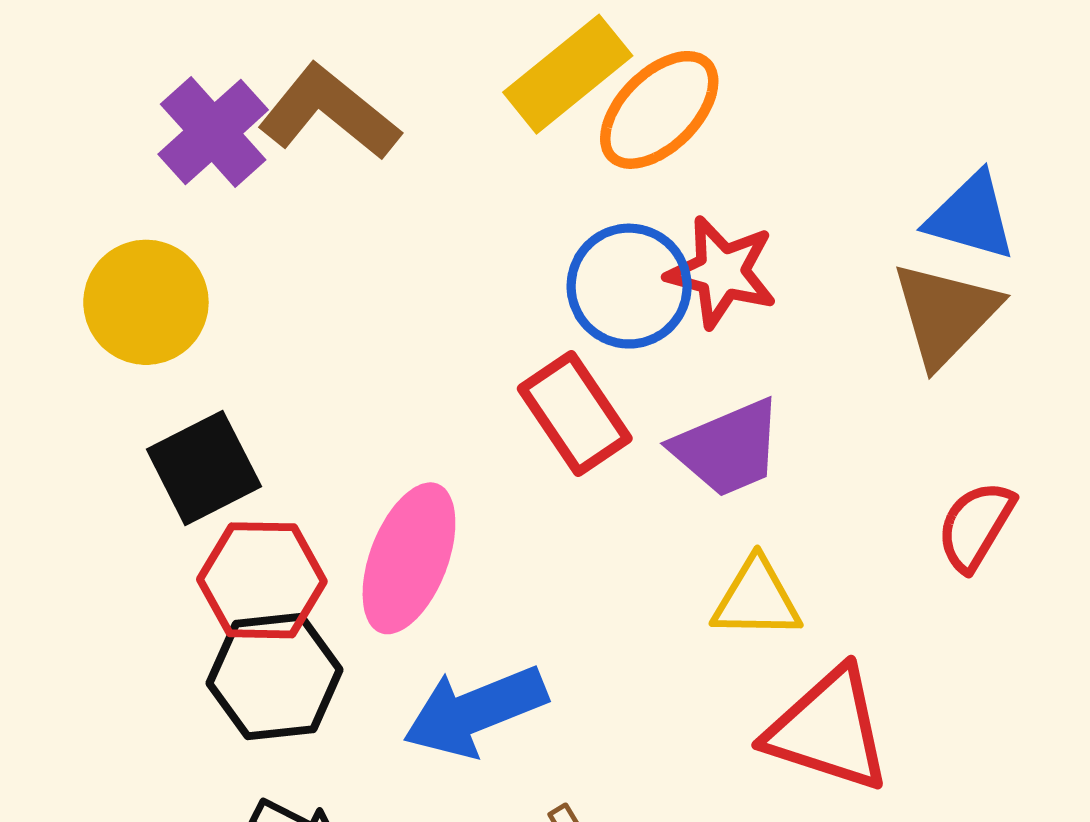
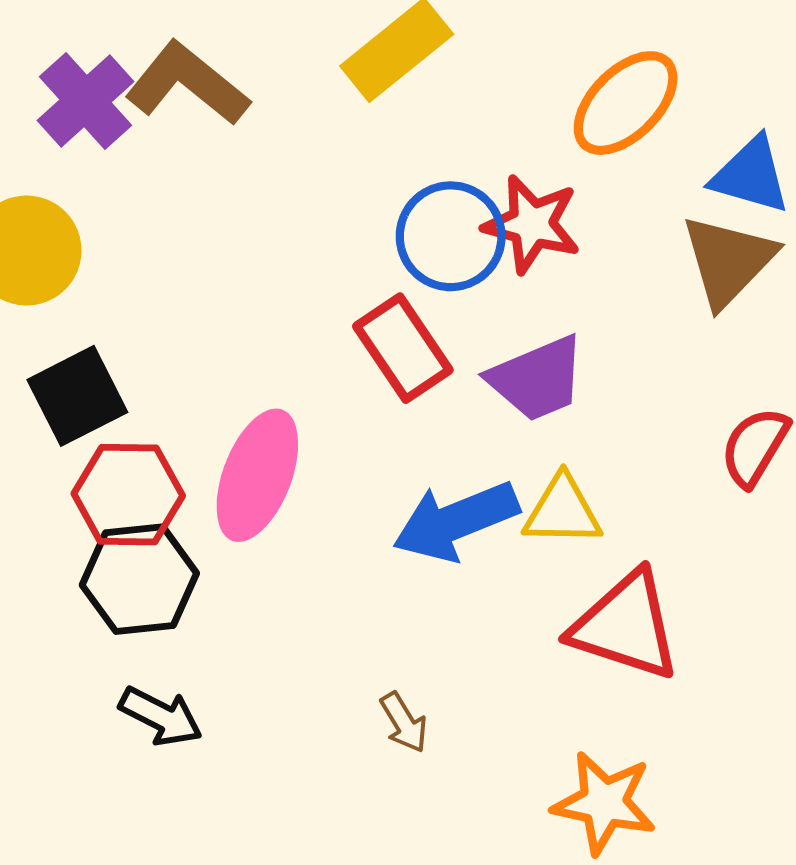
orange ellipse: (659, 110) -> (626, 103), moved
blue arrow: (475, 711) -> (456, 521), moved

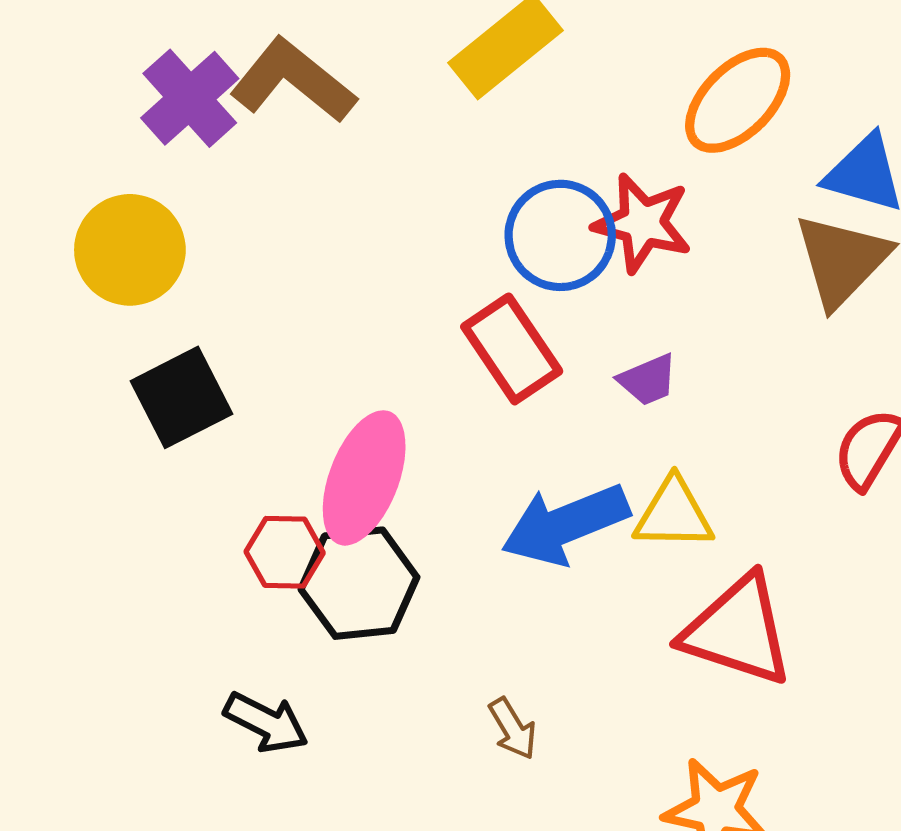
purple trapezoid: (537, 379) -> (648, 380), size x0.6
red hexagon: (128, 495) -> (285, 552), moved, size x0.7
black hexagon: (139, 579) -> (359, 583), moved

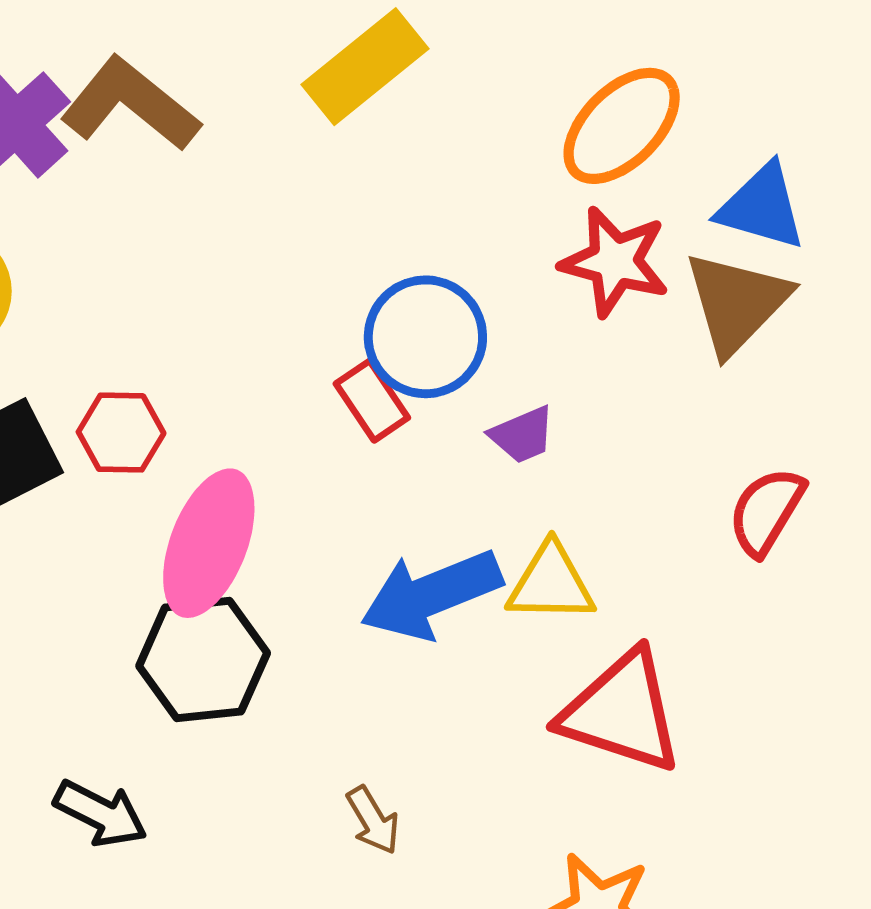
red star: (643, 223) -> (615, 262), moved
blue circle: (560, 235) -> (425, 337), moved
red rectangle: (512, 349) -> (372, 401), size x0.7
red hexagon: (285, 552) -> (121, 433), moved

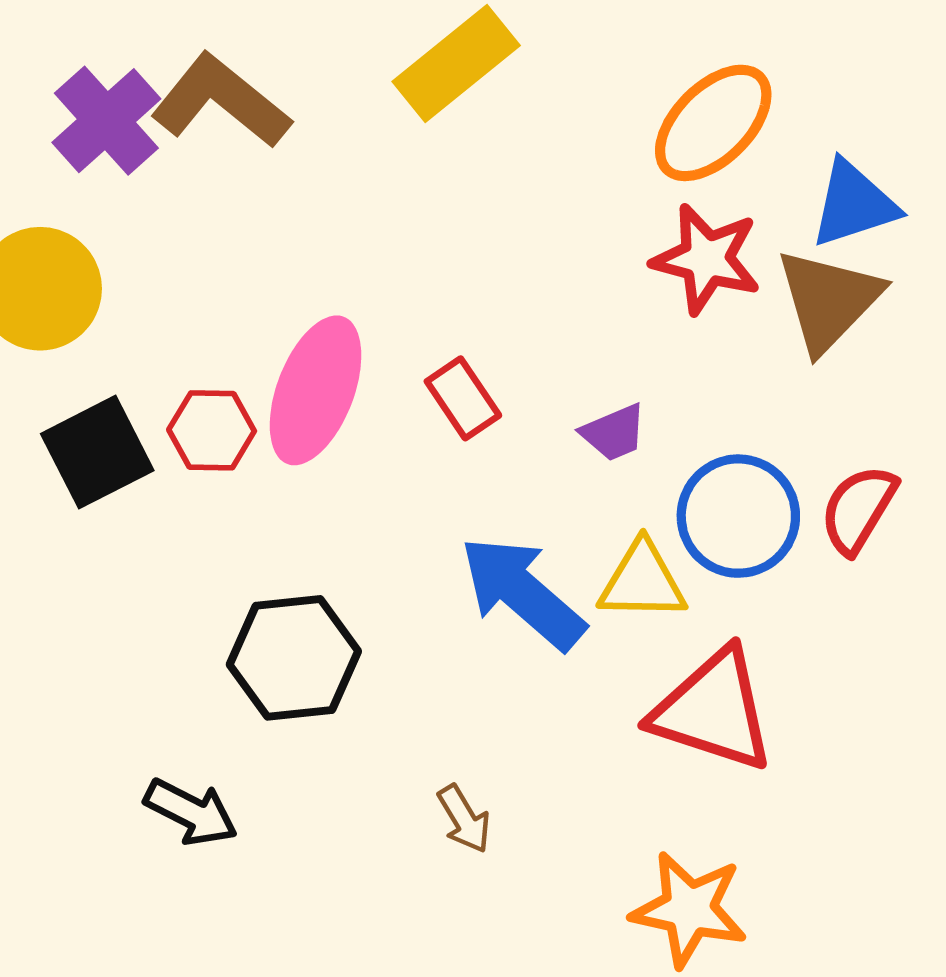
blue triangle: (762, 207) -> (854, 204), turned -34
blue circle: (425, 337) -> (738, 516), moved
pink ellipse: (209, 543) -> (316, 390), moved
blue arrow: (431, 595) -> (522, 593), turned 63

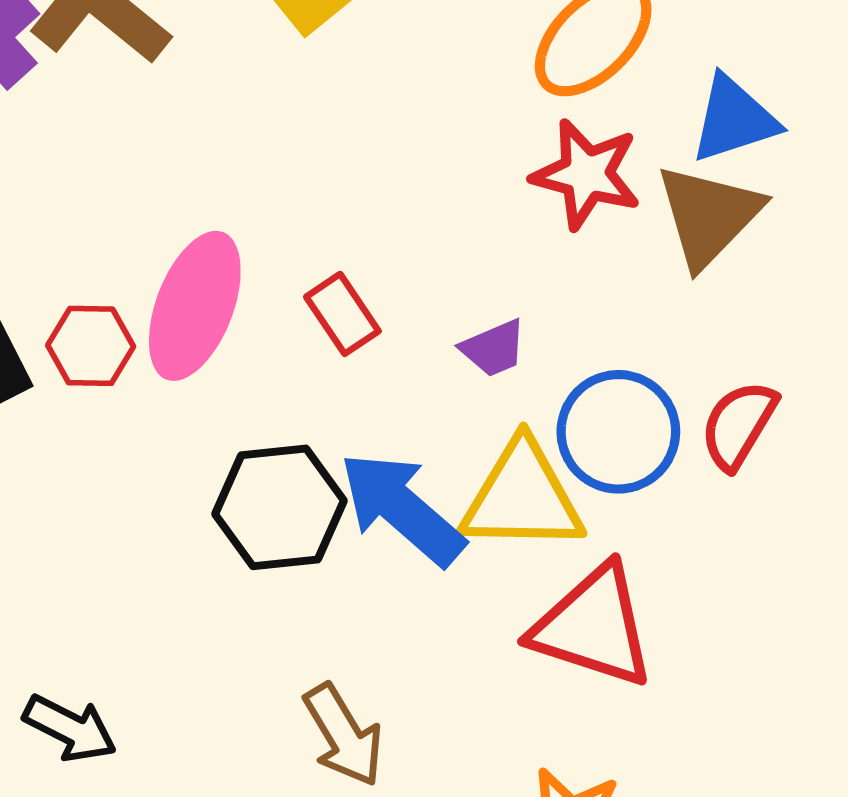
yellow triangle: (642, 581) -> (522, 497), size x1.4
black hexagon: (294, 658) -> (279, 507), moved
brown arrow: (464, 819) -> (344, 735), size x1.5

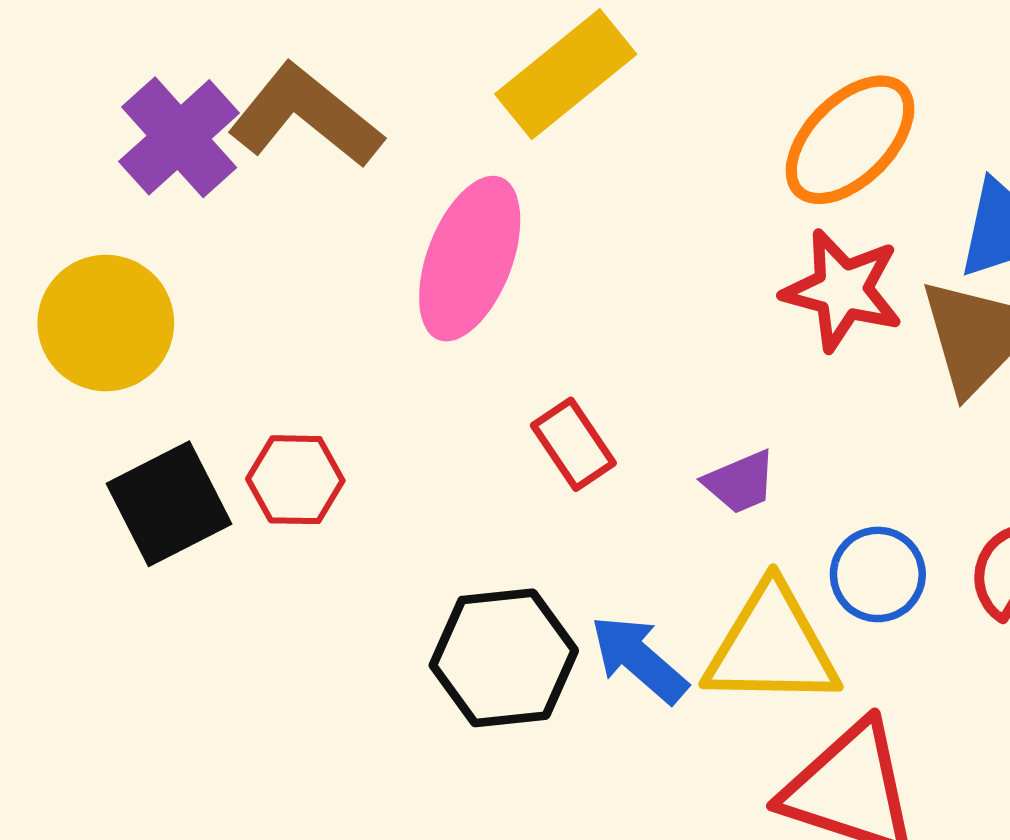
pink ellipse: (195, 306) -> (470, 259), moved
blue circle: (618, 432) -> (878, 574), size x0.7
blue arrow: (402, 508) -> (639, 659), size x0.7

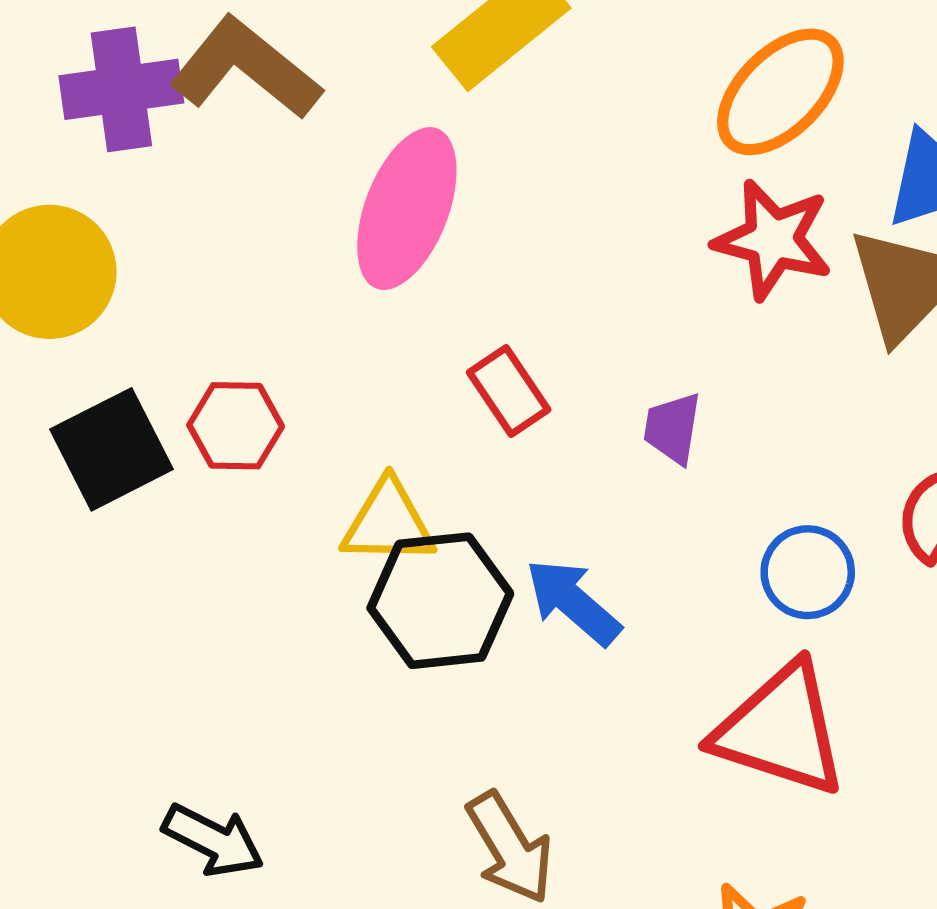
purple cross: (179, 137) -> (121, 89), turned 34
purple trapezoid: (740, 482) -> (672, 428), turned 122
blue circle: (878, 574) -> (808, 572), moved
yellow triangle: (772, 646) -> (388, 523), moved, size x0.7

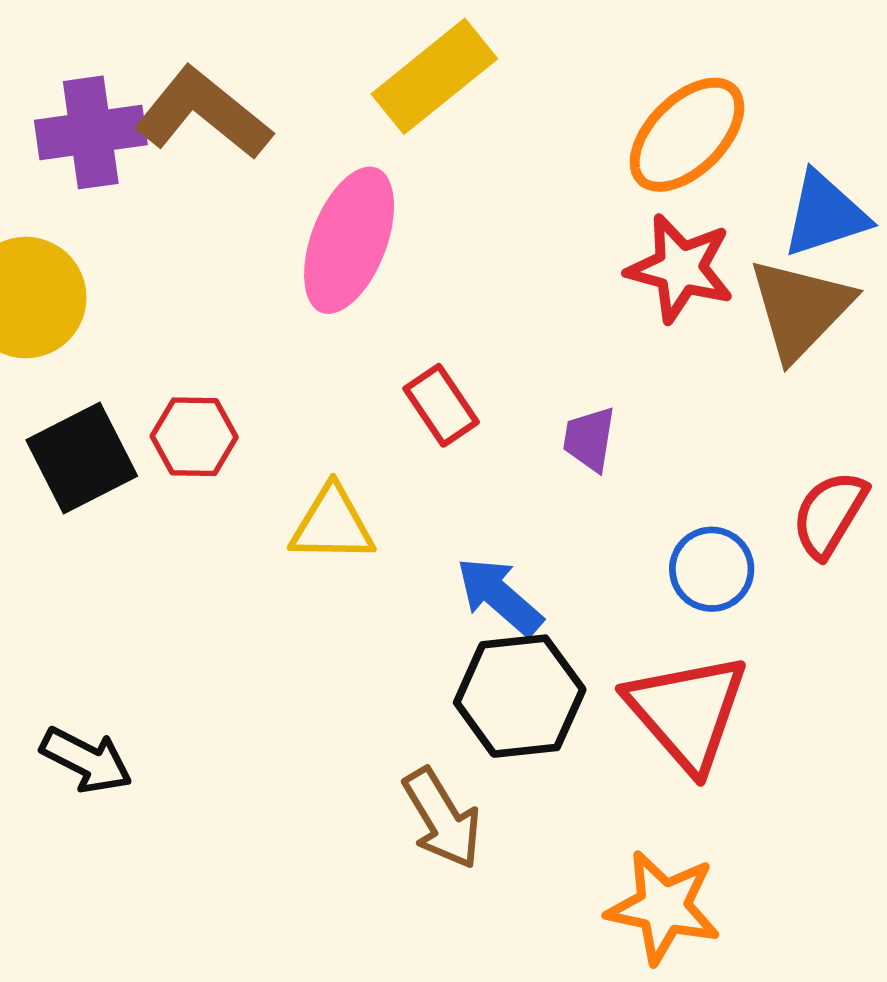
black hexagon: (440, 601) -> (520, 696), moved
red triangle: (780, 730) -> (687, 712), turned 31
black arrow: (213, 840) -> (86, 760), moved

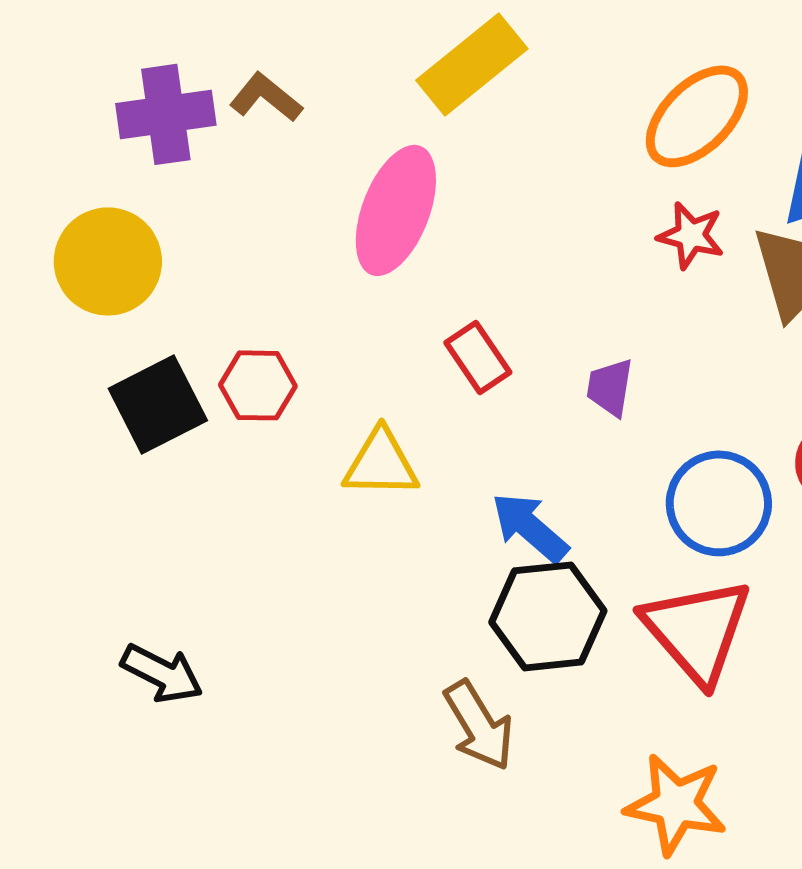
brown L-shape: (203, 113) -> (266, 97), size x0.6
red star: (680, 268) -> (691, 235), size x0.7
blue circle: (712, 569) -> (719, 503), size x1.4

